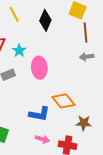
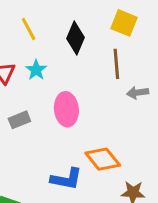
brown line: (86, 32) -> (116, 64), moved
cyan star: (19, 51) -> (36, 70), moved

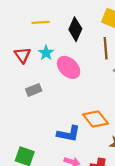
yellow line: (29, 29) -> (40, 22), turned -66
pink ellipse: (66, 109) -> (69, 67), moved, turned -40

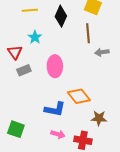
red triangle: (22, 55) -> (15, 52), moved
pink ellipse: (69, 67) -> (55, 66), moved, turned 45

